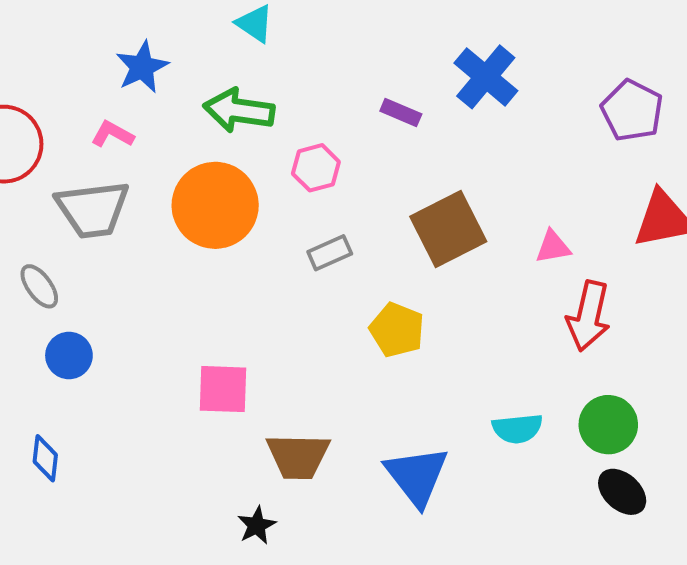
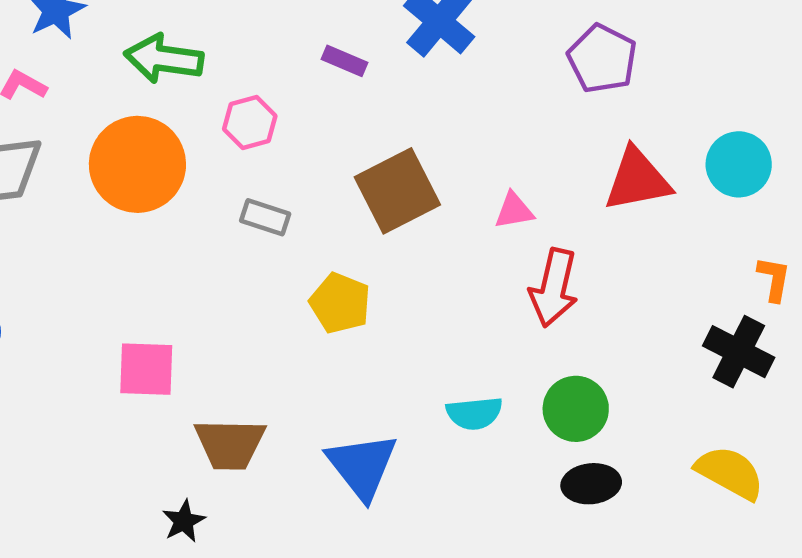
gray rectangle: (330, 253) -> (265, 217), turned 42
black ellipse: (622, 492) -> (591, 484), turned -48

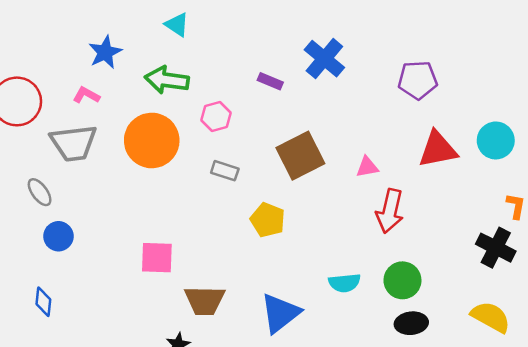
purple pentagon: (602, 59) -> (418, 80), turned -30
blue triangle: (362, 466) -> (280, 313), turned 30

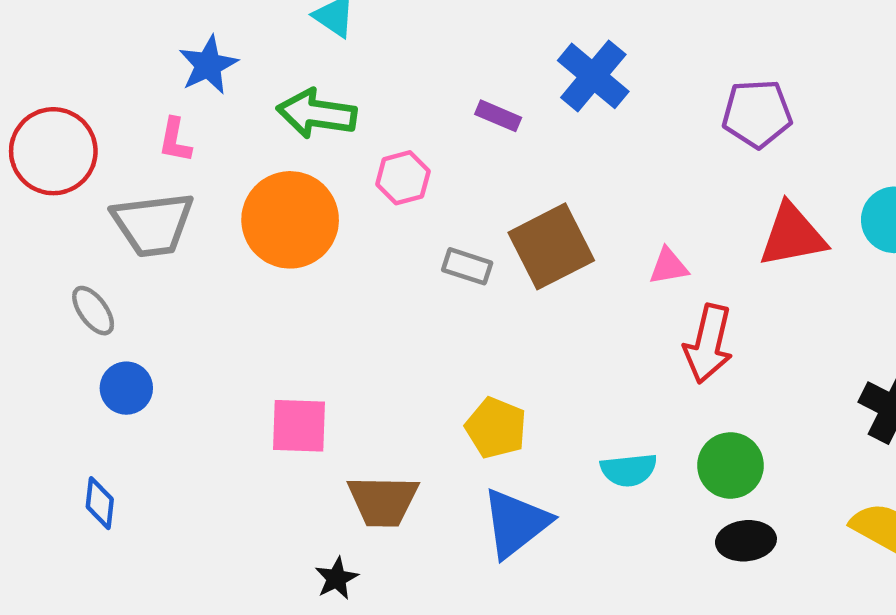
pink L-shape: (86, 95) -> (175, 140), turned -108
gray rectangle: (225, 171) -> (467, 266), moved
yellow pentagon: (268, 220) -> (496, 428), moved

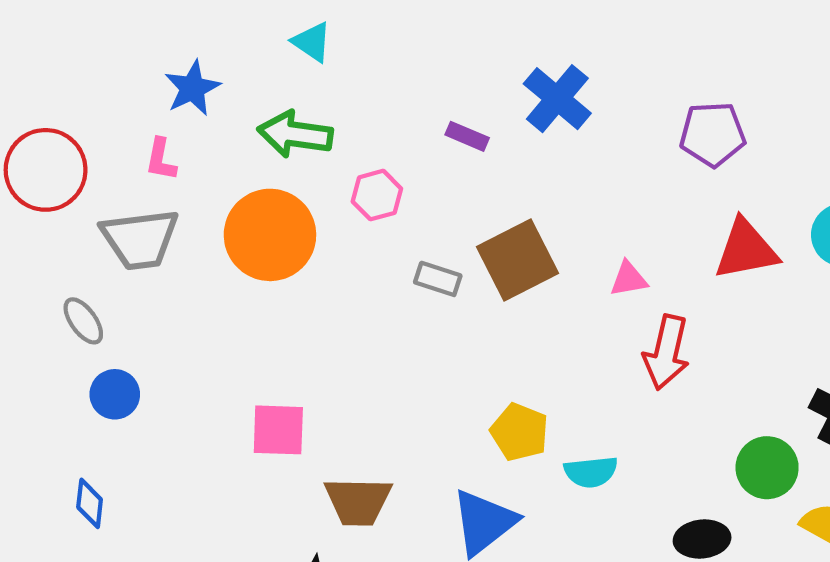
yellow pentagon: (496, 428) -> (520, 432), moved
green circle: (730, 465) -> (767, 468), moved

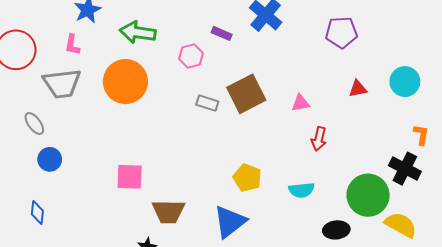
pink hexagon: (377, 195) -> (191, 56), moved
red triangle: (746, 250) -> (358, 89), size x0.6
red arrow: (666, 352) -> (319, 139), size x0.7
green circle: (767, 468) -> (368, 195), size x1.4
cyan semicircle: (591, 472) -> (301, 190), moved

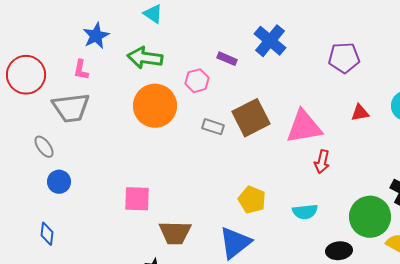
orange circle: (125, 82) -> (155, 106), moved
pink triangle: (300, 103) -> (304, 127), size x2.0

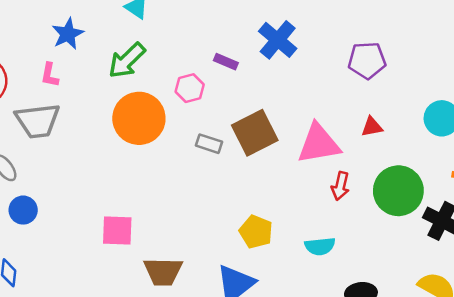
green arrow: (145, 58) -> (127, 60), turned -52
red triangle: (360, 113) -> (372, 127), moved
green circle: (370, 217) -> (398, 191), moved

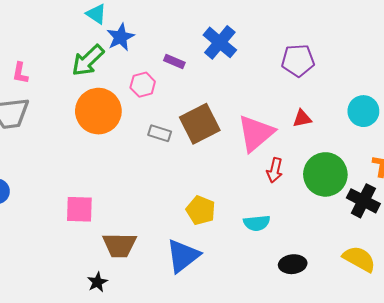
blue star: (68, 34) -> (121, 37), moved
pink triangle: (319, 144) -> (256, 133), turned -30

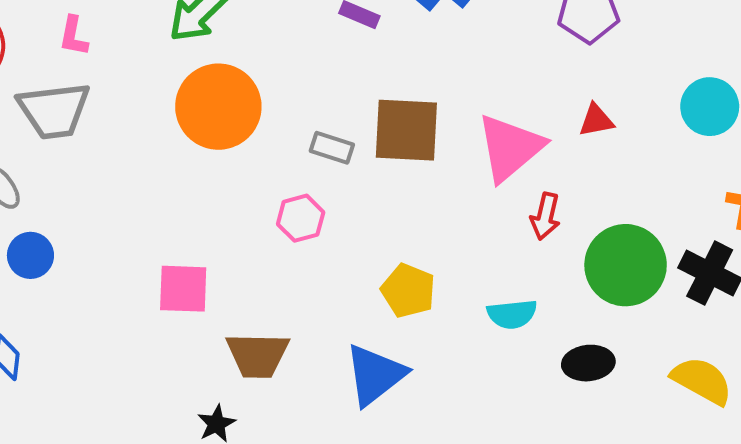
pink hexagon: (143, 85) -> (301, 218), moved
brown square: (200, 124) -> (406, 130), turned 30
green circle: (325, 174) -> (626, 265), moved
black ellipse: (293, 264) -> (588, 363), moved

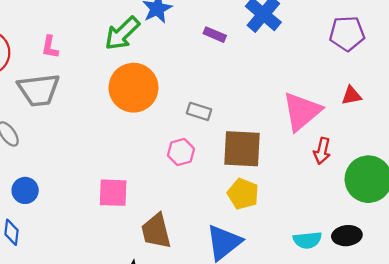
brown square: (406, 130) -> (242, 149), moved
blue circle: (30, 255) -> (25, 190), moved
cyan semicircle: (512, 314) -> (307, 240), moved
brown trapezoid: (258, 355) -> (156, 231), turned 75

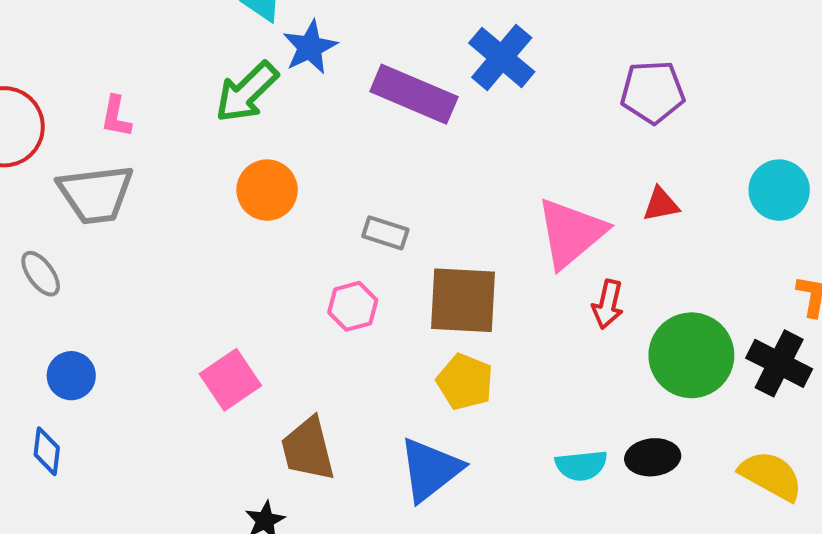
purple rectangle: (215, 35) -> (414, 94), size x2.0
orange circle: (133, 88) -> (267, 190), size x0.7
pink square: (113, 193) -> (230, 380), turned -36

